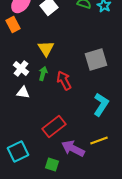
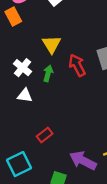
red arrow: (64, 80) -> (77, 65), moved
red rectangle: (54, 126) -> (45, 135), moved, size x0.6

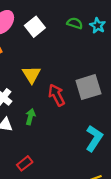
green arrow: (48, 73) -> (30, 117), moved

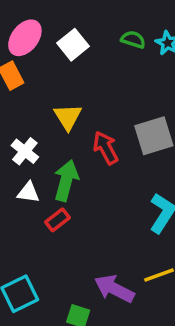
green arrow: (30, 117) -> (66, 180), size x1.6
red rectangle: (25, 163) -> (58, 220), moved

